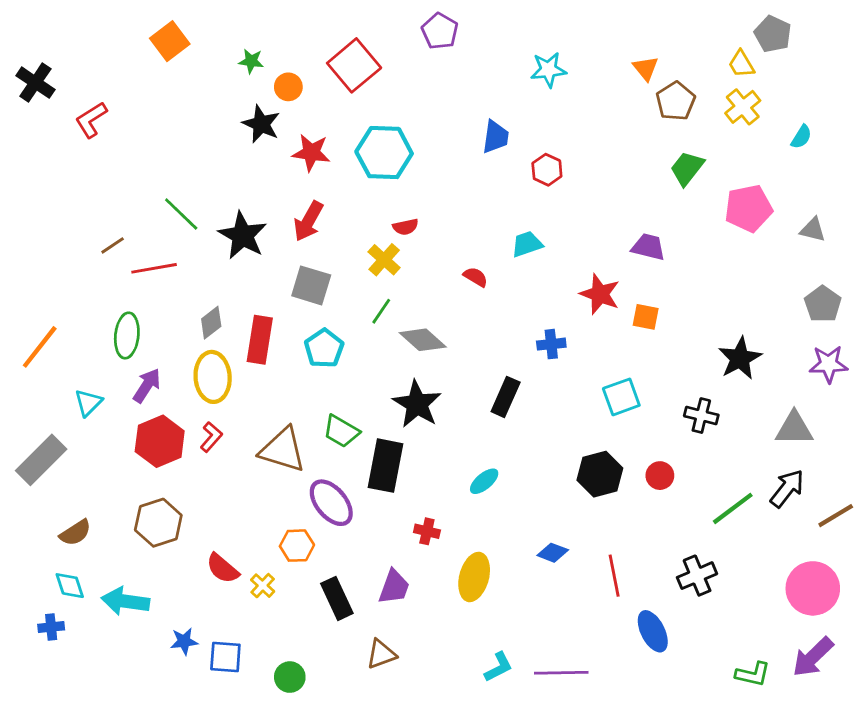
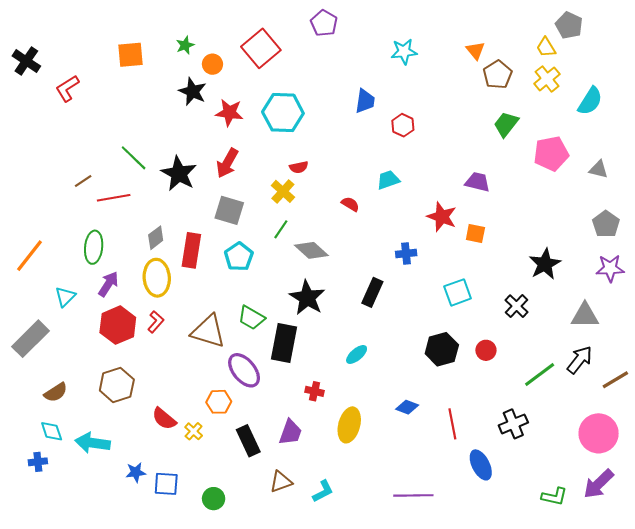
orange square: (170, 41) -> (130, 55), moved, turned 32
green star: (251, 61) -> (185, 45), turned -30
cyan semicircle: (801, 137) -> (590, 101), size x1.6
black cross: (701, 416) -> (516, 306), turned 30
cyan L-shape: (498, 667) -> (323, 491), moved

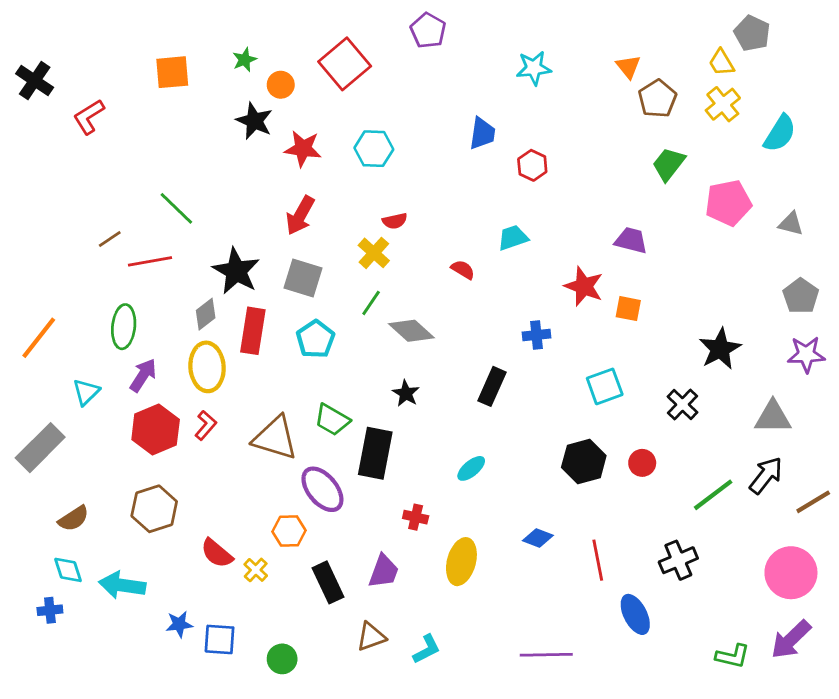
cyan hexagon: (283, 113) -> (374, 149), size x0.7
black star: (179, 174) -> (236, 271), moved
black star: (307, 298) -> (406, 393), size x0.6

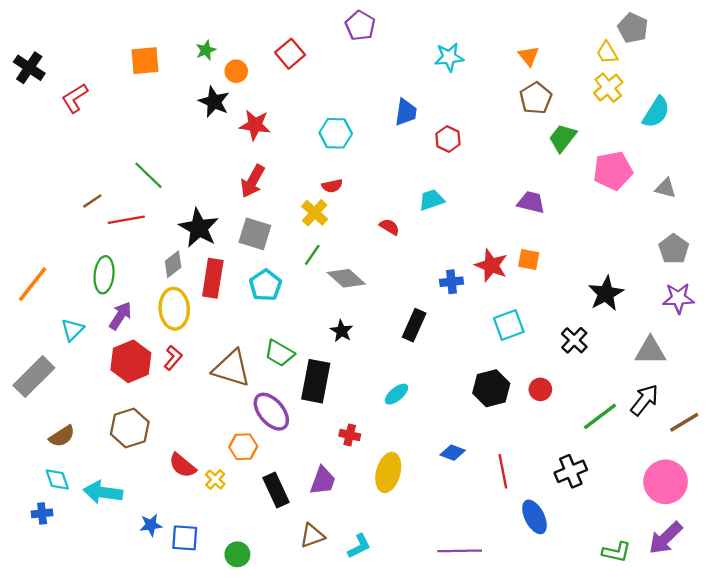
red square: (345, 64) -> (290, 54), size x0.7
brown pentagon: (657, 99) -> (536, 98), moved
cyan hexagon: (374, 149) -> (336, 133), moved
red star: (584, 286) -> (491, 265), moved

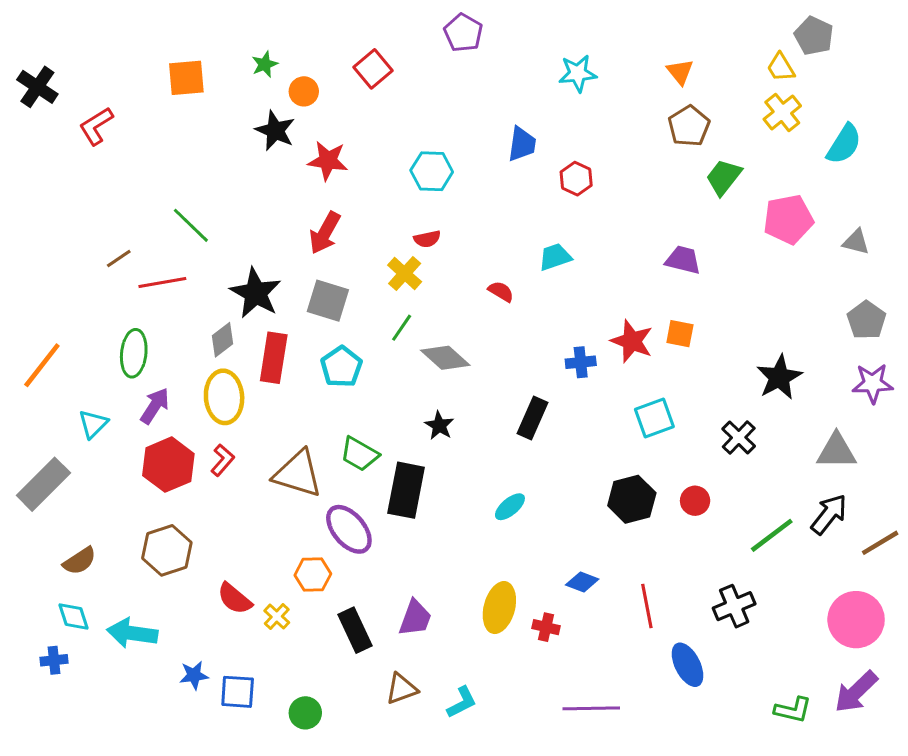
red cross: (350, 435) -> (546, 627), moved

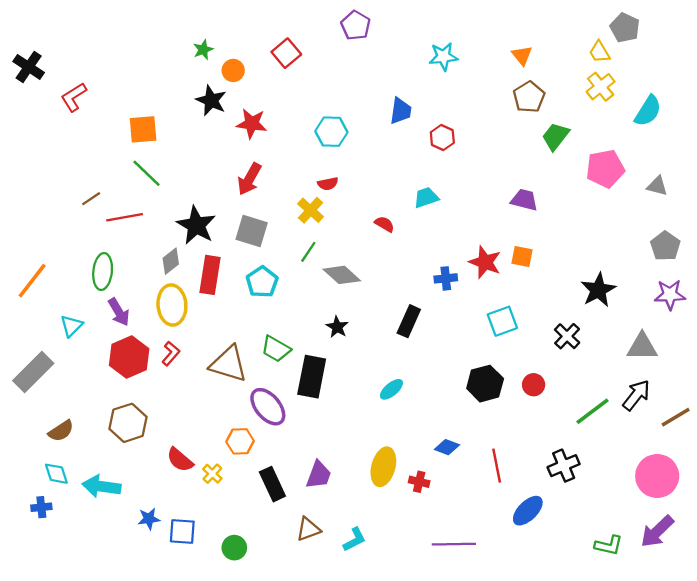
orange square: (186, 78) -> (143, 129), moved
purple arrow: (155, 406) -> (119, 312), turned 116
blue ellipse: (687, 665) -> (528, 511), turned 72

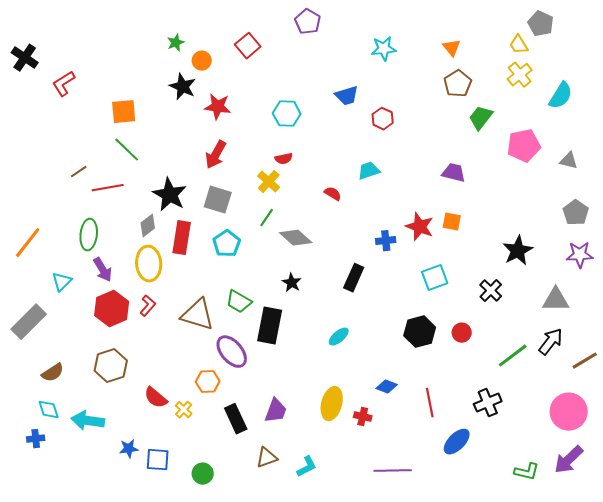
blue trapezoid: (401, 111) -> (347, 96), turned 65

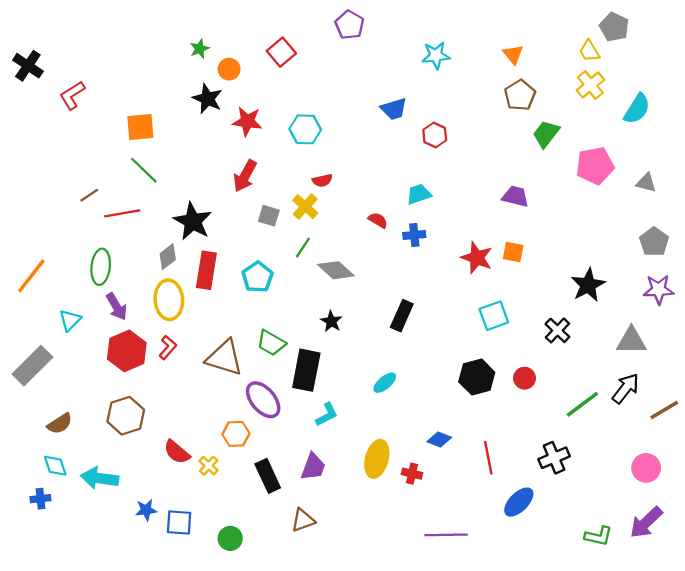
cyan hexagon: (287, 114) -> (305, 129), moved
gray square: (218, 200) -> (269, 216), moved, size x0.7
blue cross: (386, 241) -> (414, 235), moved
pink circle: (569, 412) -> (646, 468), size x0.7
cyan L-shape: (307, 467) -> (327, 415), moved

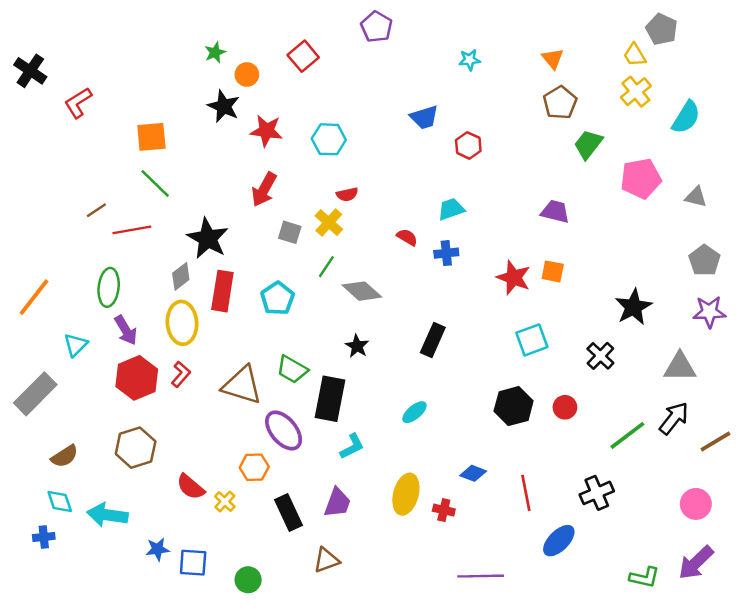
cyan star: (436, 55) -> (470, 60), size x0.7

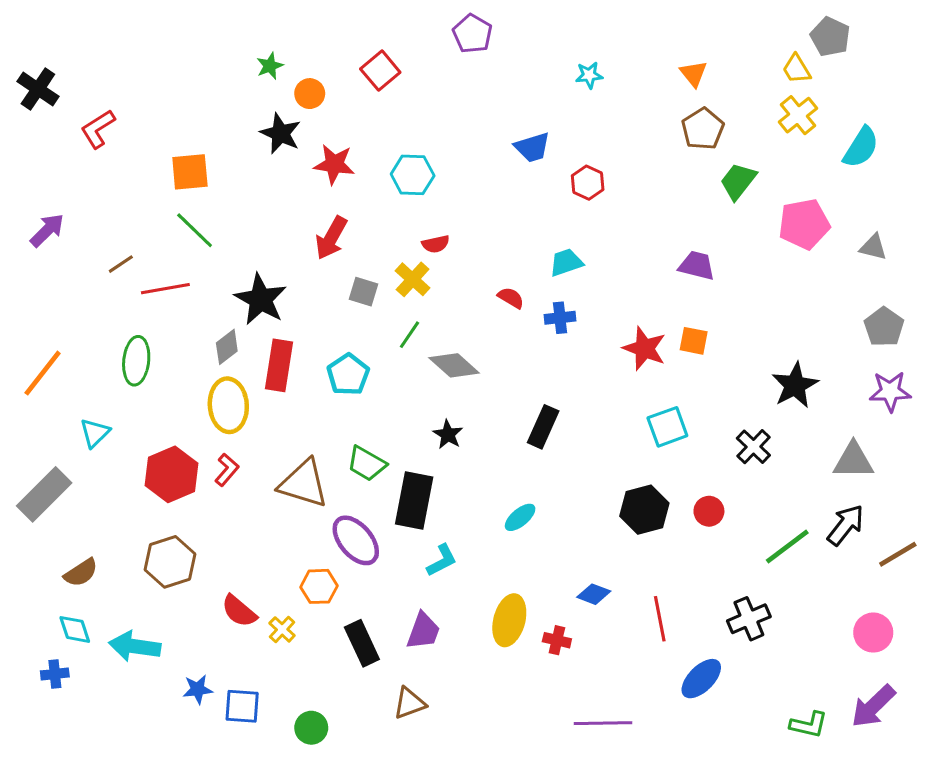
purple arrow: (126, 330) -> (47, 230), moved, turned -104

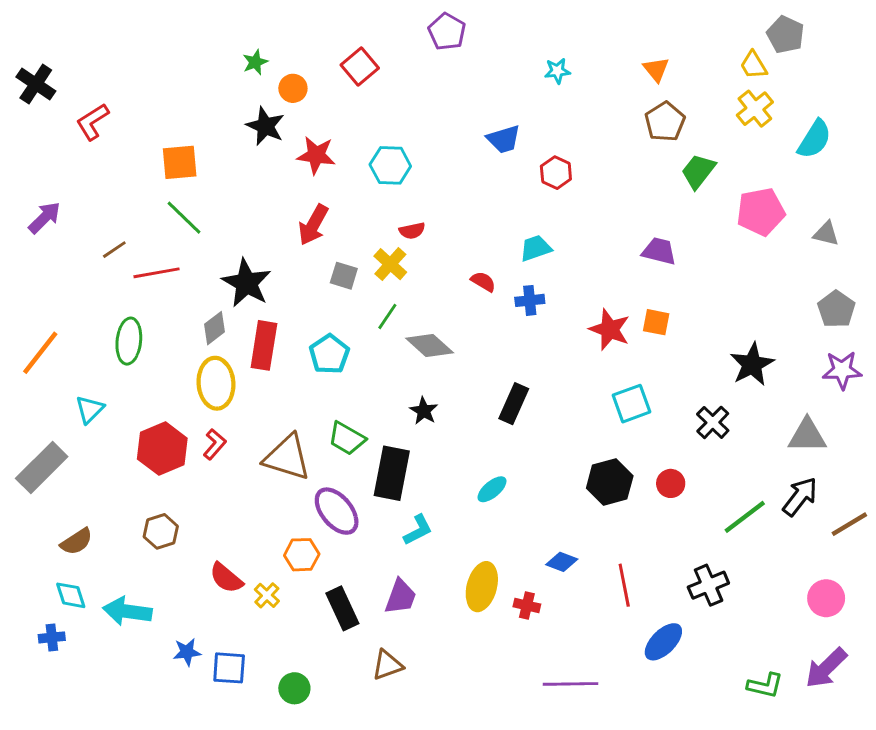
brown hexagon: (170, 562) -> (161, 531), size x0.7

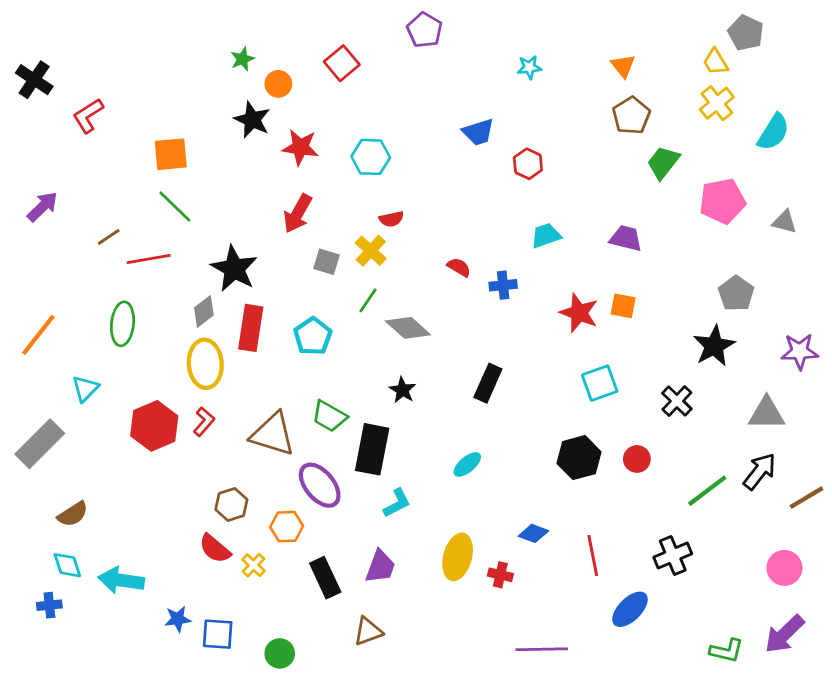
cyan trapezoid: (536, 248) -> (546, 236), moved
gray pentagon: (836, 309) -> (736, 293), moved
brown hexagon: (161, 531) -> (231, 504), moved

